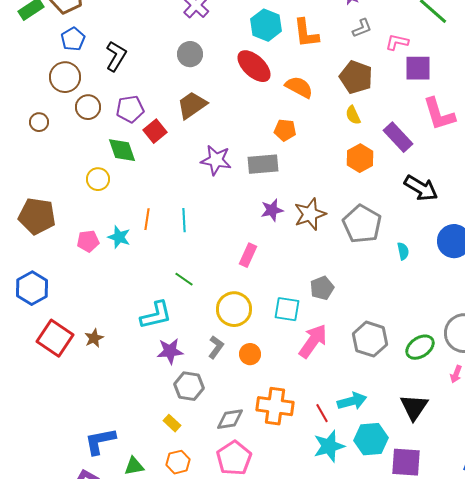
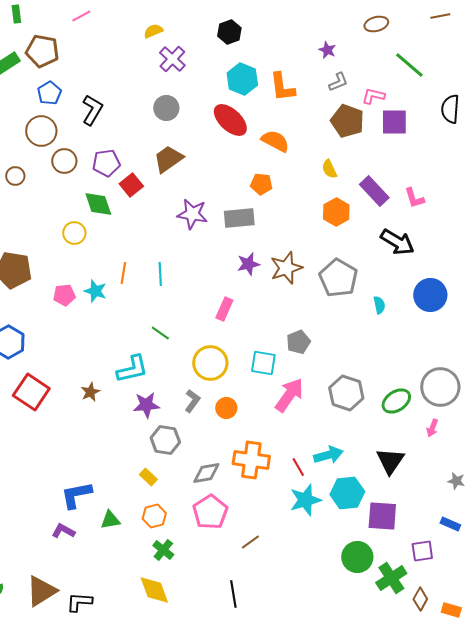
brown pentagon: (356, 77) -> (347, 121), moved
pink L-shape: (439, 114) -> (414, 198), moved, size x0.6
brown star: (94, 338) -> (90, 392), moved

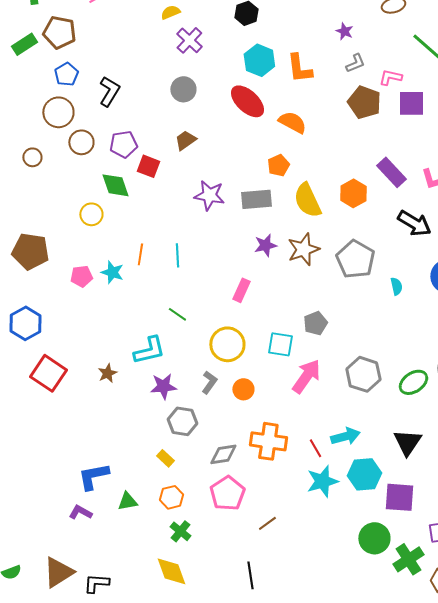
brown trapezoid: (168, 159) -> (185, 140), size x0.7
yellow semicircle: (329, 169) -> (307, 200), moved, size x1.8
orange pentagon: (261, 184) -> (278, 165), turned -30
red square: (131, 185) -> (148, 166), turned -30

